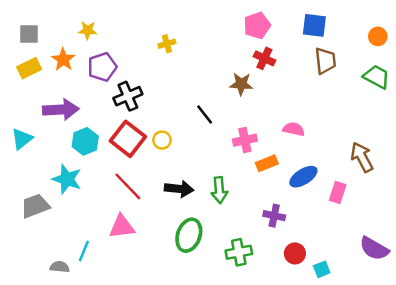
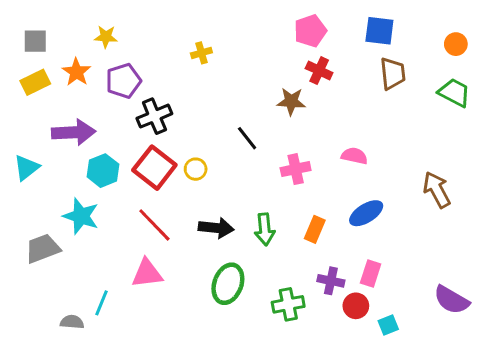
orange rectangle: (267, 163) -> (315, 229), moved, turned -45
pink rectangle: (338, 192) -> (371, 273), moved
purple cross: (274, 216) -> (331, 281), moved

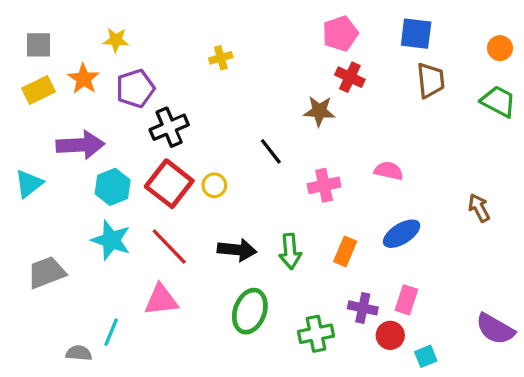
brown arrow: (437, 190) -> (479, 208), size x0.7
cyan star: (81, 216) -> (111, 240), moved

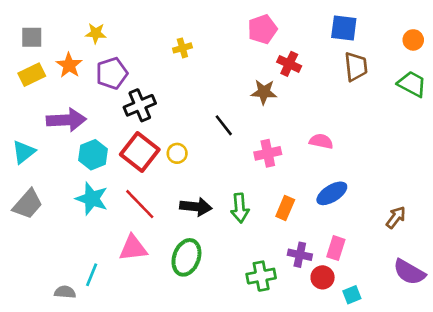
pink pentagon: (340, 34) -> (262, 29), moved
brown arrow: (479, 208) -> (396, 217), moved, turned 65
gray trapezoid: (47, 272) -> (28, 204), moved, turned 152
green ellipse: (250, 311) -> (186, 257), moved

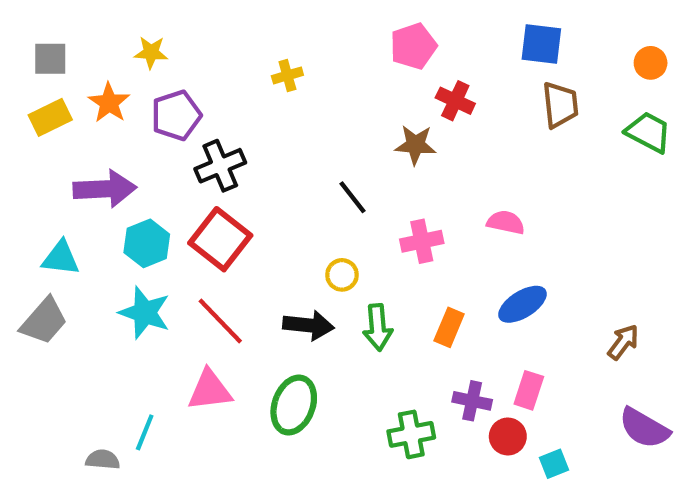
cyan triangle: (24, 152) -> (61, 258), moved, turned 45
yellow circle: (177, 153) -> (342, 275), moved

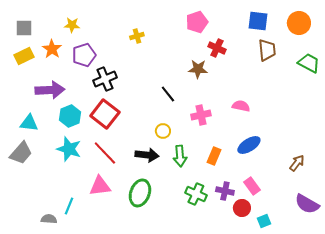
orange circle: (651, 63) -> (299, 23), moved, size x1.5
pink rectangle: (529, 390) -> (252, 186), turned -54
green cross: (411, 434) -> (196, 194), moved, turned 35

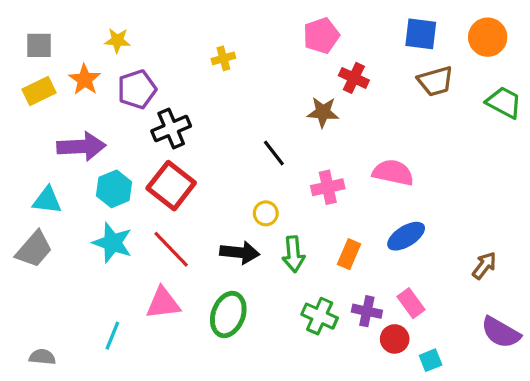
brown trapezoid: (267, 50) -> (435, 81), turned 80
pink semicircle: (241, 106) -> (393, 173), size x1.4
gray semicircle: (49, 219) -> (42, 357), moved

